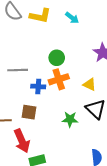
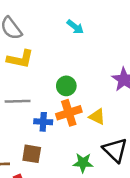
yellow L-shape: (40, 16) -> (20, 59), moved
cyan arrow: (72, 18) -> (75, 27), moved
yellow triangle: (89, 84) -> (97, 117), moved

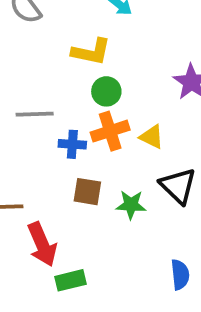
yellow L-shape: (20, 59) -> (91, 52), moved
brown square: (32, 154) -> (87, 192), moved

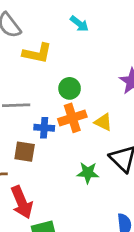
yellow L-shape: (91, 52) -> (37, 53), moved
brown square: (87, 192) -> (25, 152), moved

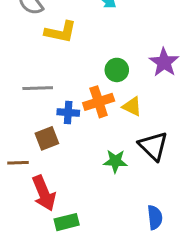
green circle: (70, 88) -> (117, 70), moved
brown square: (25, 152) -> (47, 138), turned -30

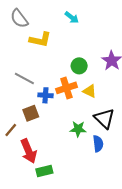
gray line: (38, 88) -> (24, 78), turned 30
brown line: (18, 163) -> (11, 130), turned -48
blue semicircle: (155, 217) -> (98, 144), moved

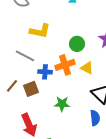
yellow L-shape: (40, 40) -> (40, 31), moved
green star: (78, 129) -> (62, 104), moved
brown line: (11, 130) -> (12, 86), moved

